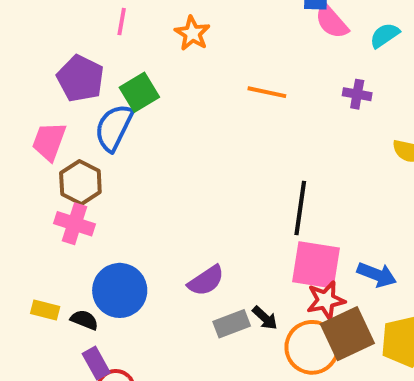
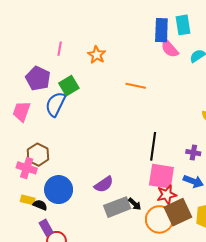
purple cross: (357, 94) -> (193, 153), moved
brown hexagon: (80, 182) -> (38, 155), moved
pink cross: (75, 224) -> (27, 168), moved
yellow rectangle: (45, 310) -> (28, 200), moved
gray rectangle: (232, 324) -> (117, 207), size x1.4

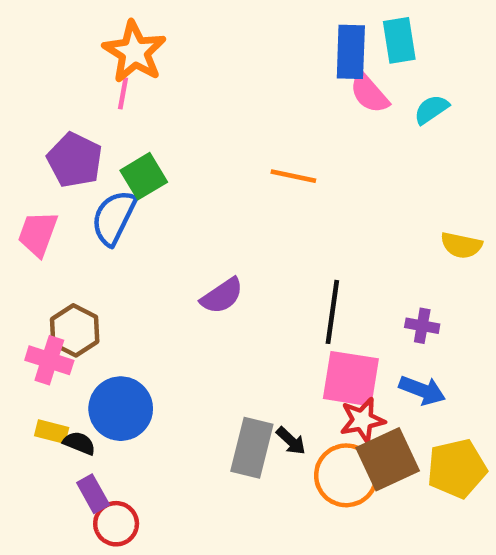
orange star: (97, 55) -> (134, 52), moved, size x1.5
purple semicircle: (104, 184) -> (222, 296), moved
gray rectangle: (117, 207) -> (252, 448), turned -55

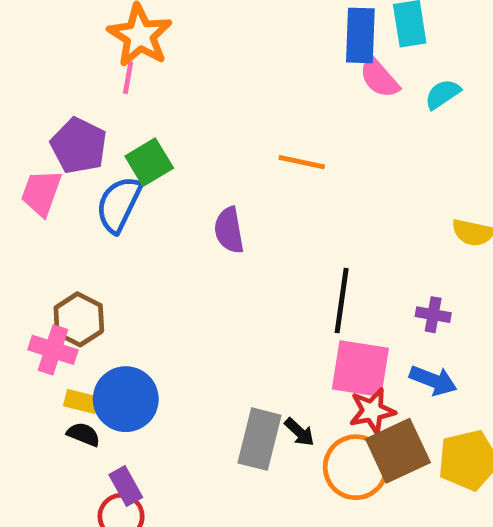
pink trapezoid: (38, 234) -> (41, 193), moved
purple semicircle: (222, 296) -> (229, 230), moved, turned 114
yellow rectangle: (52, 432) -> (81, 401), moved
purple rectangle: (93, 494) -> (126, 486), moved

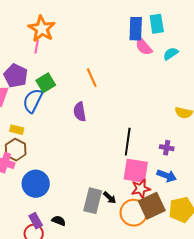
orange line: (302, 162) -> (92, 78), moved, turned 54
yellow rectangle: (81, 401) -> (17, 130), moved
black semicircle: (83, 434) -> (59, 221), moved

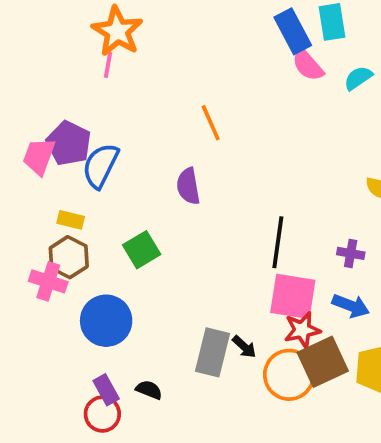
blue rectangle: (136, 29) -> (293, 31), turned -30
purple pentagon: (16, 76) -> (69, 143), moved
green square: (46, 83) -> (142, 250), moved

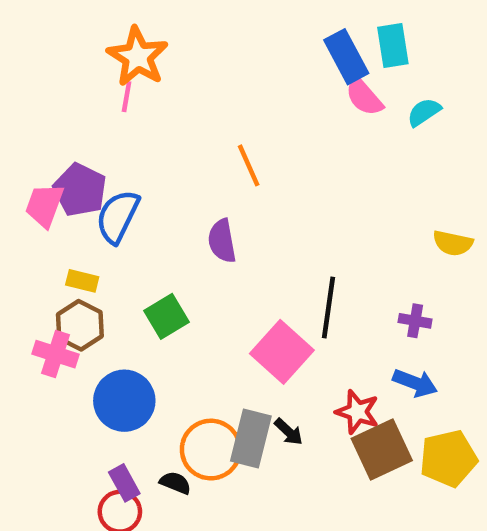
pink square: (293, 296) -> (282, 352), moved, turned 33
red star: (302, 330) -> (357, 412), turned 30
orange circle: (289, 375) -> (211, 450), moved

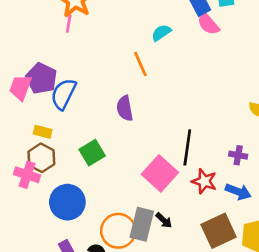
cyan semicircle: (424, 112) -> (161, 33), moved
red star: (357, 412) -> (204, 181), moved

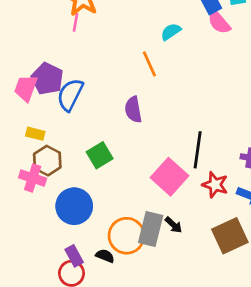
yellow rectangle: (43, 132) -> (35, 134), moved

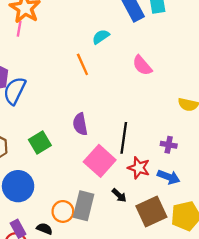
pink semicircle: (219, 22) -> (142, 65), moved
purple semicircle: (133, 110) -> (80, 124), moved
black arrow: (173, 225) -> (119, 195), moved
orange circle: (127, 236) -> (63, 211), size x0.7

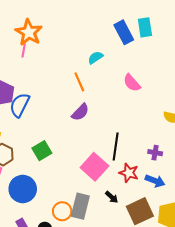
purple semicircle: (80, 124) -> (80, 112), moved, turned -126

